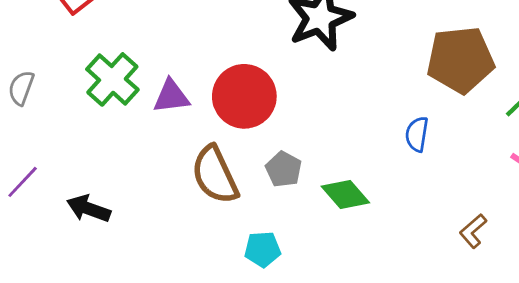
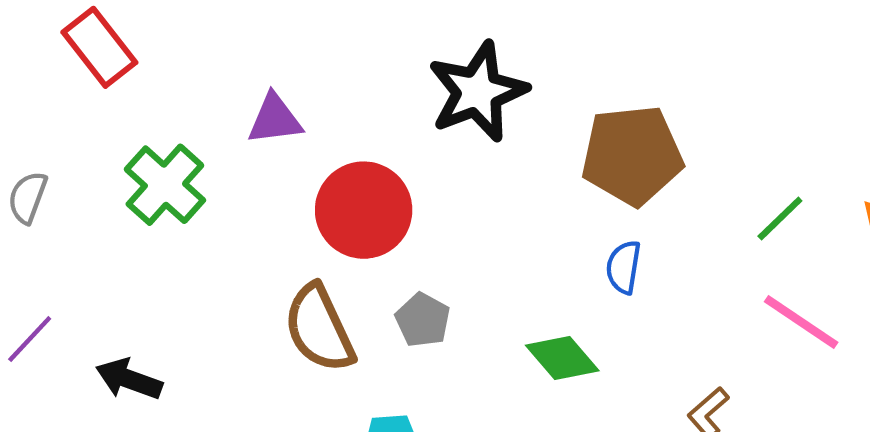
brown pentagon: (460, 60) -> (632, 155), moved
purple triangle: (171, 96) -> (275, 119), moved
green diamond: (345, 195) -> (562, 358), moved

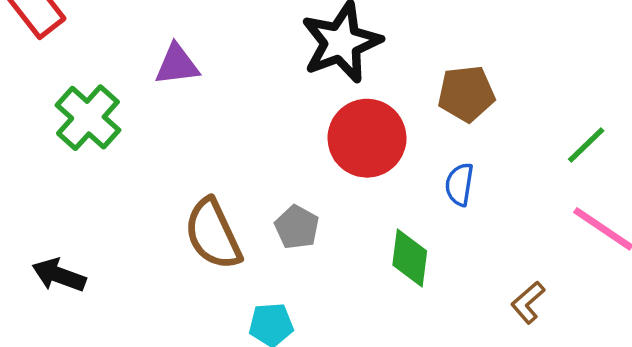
brown pentagon: (632, 155) -> (466, 94), size x0.7
red circle: (364, 210) -> (367, 138), moved
green diamond: (562, 358) -> (410, 258), turned 48

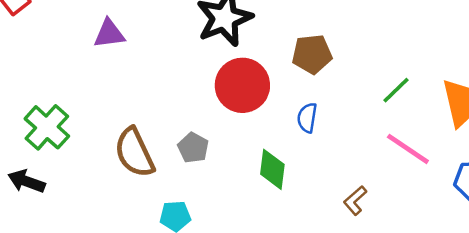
green cross: (88, 118) -> (47, 127), moved

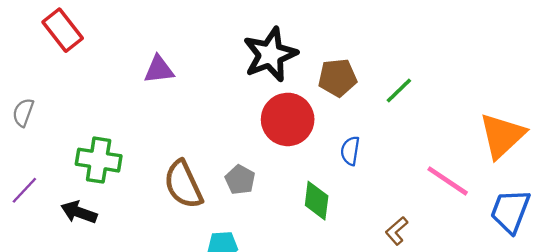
brown pentagon: (312, 54) -> (337, 78), moved
green line: (396, 90) -> (399, 90), moved
green cross: (47, 127) -> (99, 160), turned -33

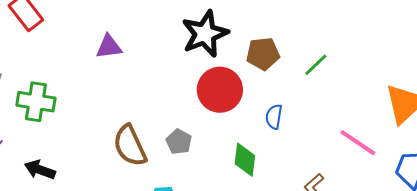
green cross: (99, 160) -> (36, 102), moved

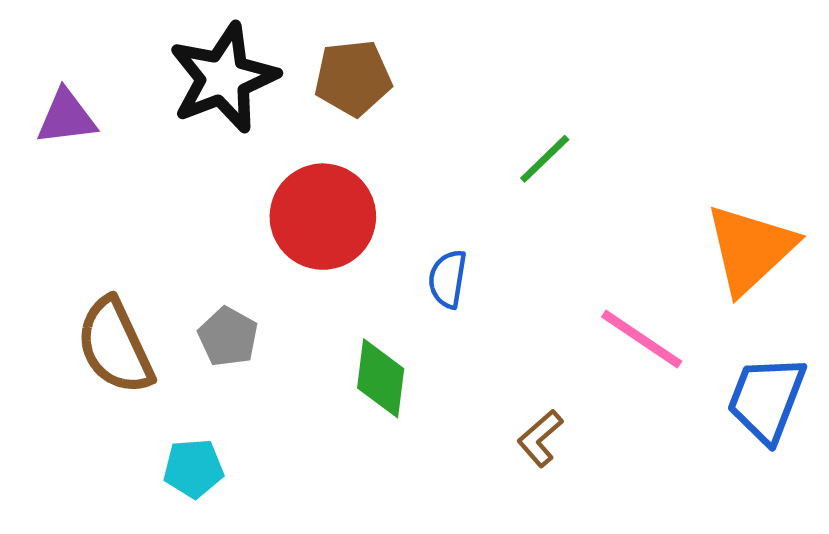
black star: (205, 34) -> (224, 78), moved
brown pentagon: (263, 54) -> (353, 78), moved

